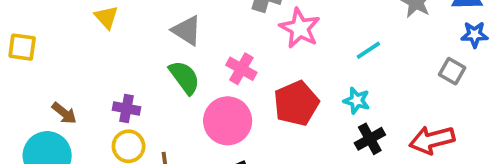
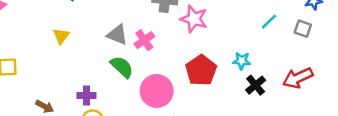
yellow triangle: (106, 17) -> (61, 36), turned 30
cyan line: (368, 50) -> (269, 22), moved
pink cross: (241, 69) -> (144, 40), moved, turned 36

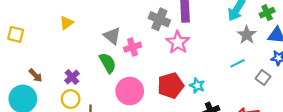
cyan star: (242, 61) -> (197, 86), moved
purple cross: (86, 95) -> (72, 77), turned 32

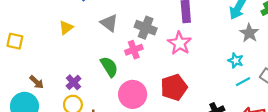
gray cross: (159, 19) -> (146, 28), moved
gray triangle: (112, 36) -> (109, 23), moved
cyan line: (238, 63) -> (243, 82), moved
cyan star: (197, 86) -> (236, 60), moved

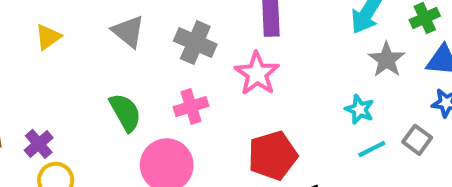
pink cross: (134, 50) -> (191, 107), moved
purple cross: (74, 82) -> (39, 144), moved
red pentagon: (174, 87) -> (273, 156), moved

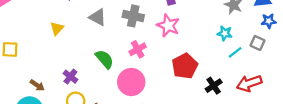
purple cross: (39, 144) -> (70, 77), moved

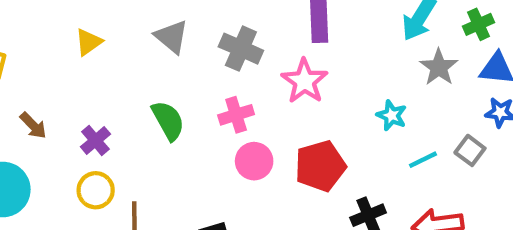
cyan star: (225, 33) -> (392, 115), moved
pink circle: (131, 82) -> (254, 161), moved, size x0.7
brown arrow: (37, 85) -> (33, 126), moved

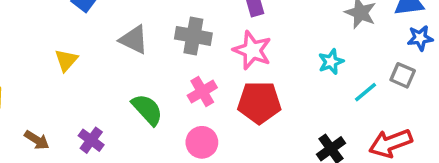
cyan star: (392, 115) -> (331, 62), turned -30
pink circle: (254, 161) -> (202, 142), moved
red pentagon: (320, 166) -> (259, 102), moved, turned 30

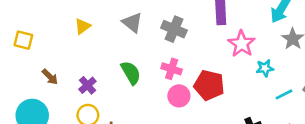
pink star: (252, 50) -> (242, 44), moved
pink cross: (202, 92) -> (172, 69), turned 36
pink circle: (202, 142) -> (179, 96), moved

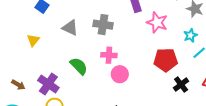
cyan star: (265, 68) -> (190, 35), moved
purple cross: (87, 85) -> (48, 84), size x1.5
red pentagon: (209, 85) -> (166, 60), moved

